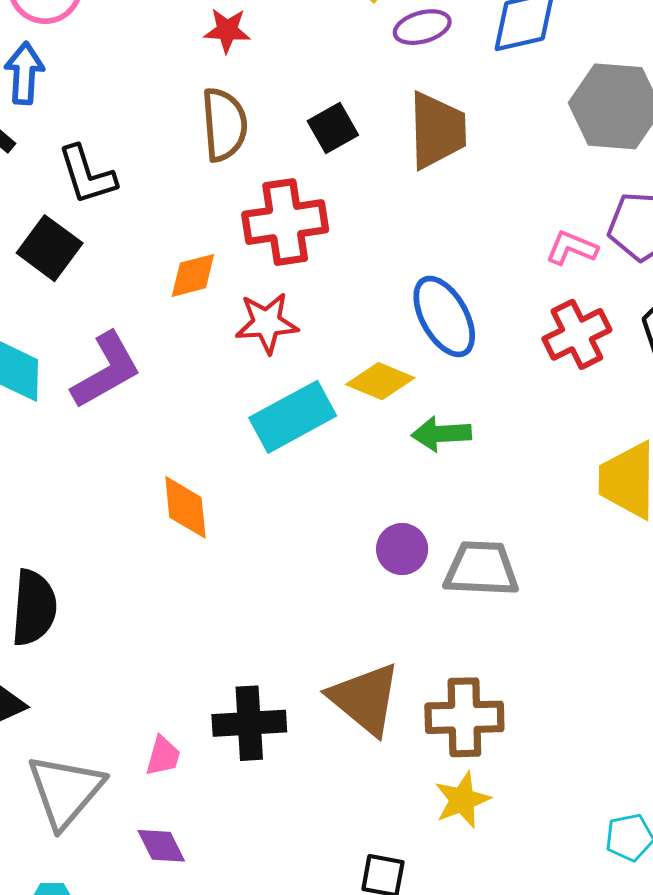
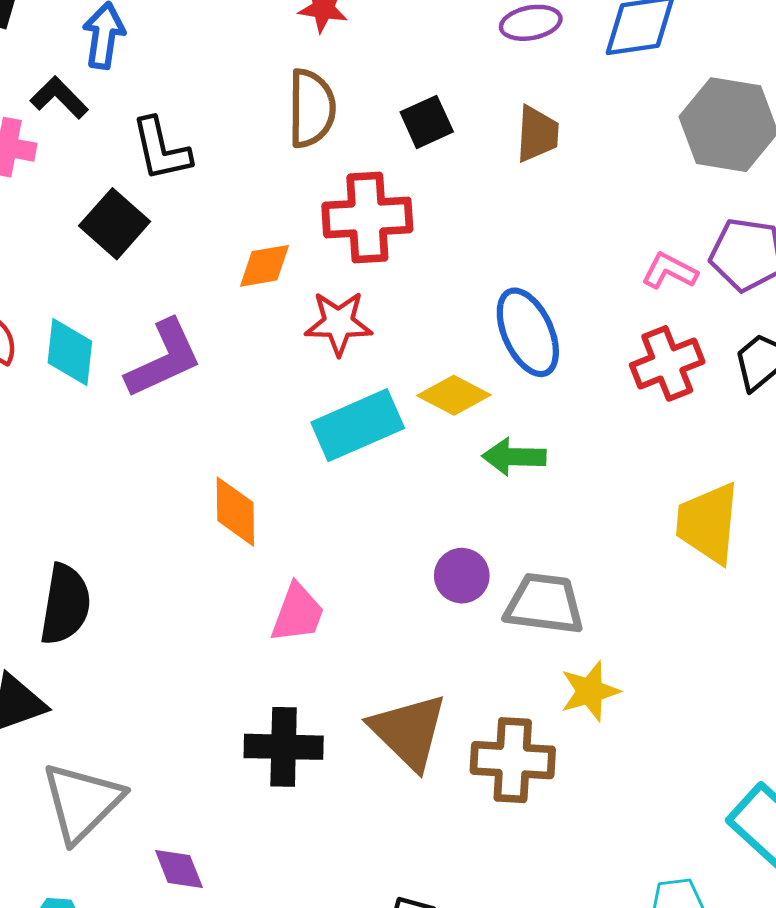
brown trapezoid: (437, 130) -> (537, 134), size x0.7
pink trapezoid: (163, 756) -> (298, 613), moved, size x1.4
yellow star: (462, 800) -> (590, 691), moved

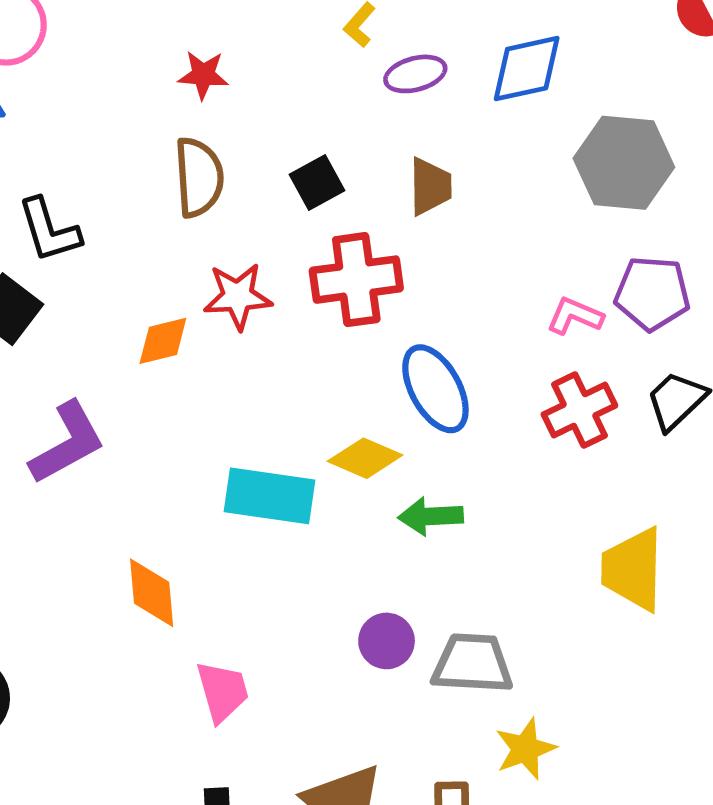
red cross: (367, 218) -> (356, 280), moved
red star: (339, 323) -> (238, 296), moved
cyan rectangle: (358, 425) -> (269, 496), turned 36
pink trapezoid: (298, 613) -> (222, 691), turned -32

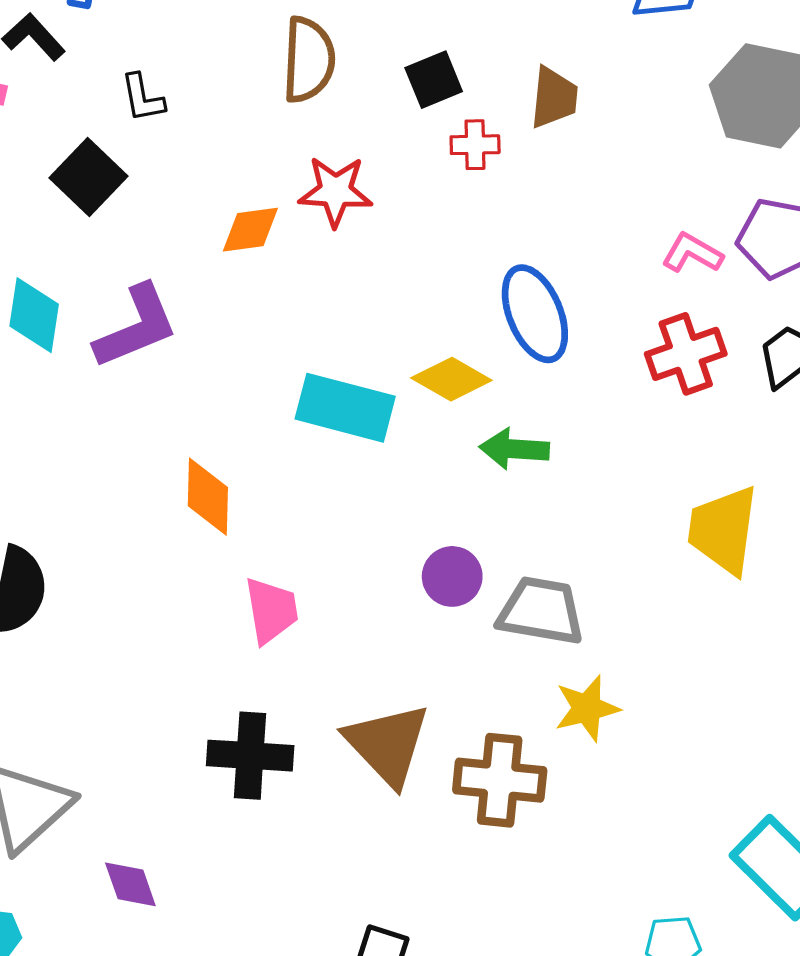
black L-shape: (49, 230) -> (143, 98), size x0.7
red cross: (356, 280) -> (475, 145), moved, size x0.5

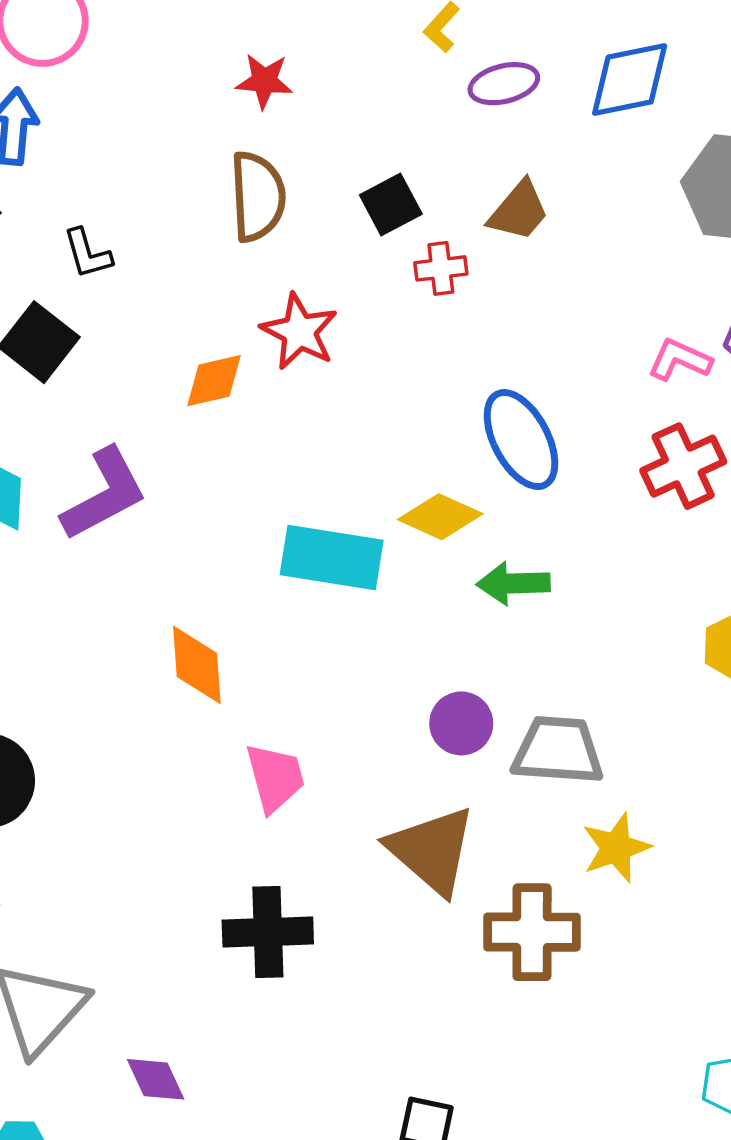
brown trapezoid: (554, 98) -> (519, 211), turned 40
red star: (335, 191) -> (299, 332), turned 30
brown triangle: (387, 744) -> (432, 850), moved

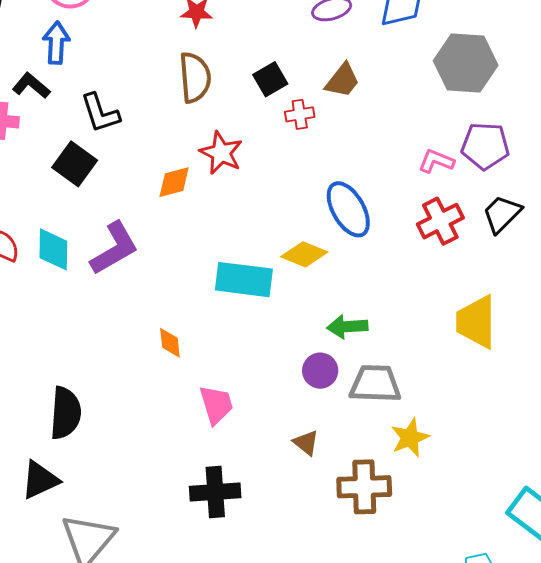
black L-shape: (87, 254) -> (100, 113), size x1.4
green arrow: (513, 583) -> (347, 327), moved
orange diamond: (197, 665) -> (170, 343), size x0.7
brown triangle: (432, 850) -> (306, 443), size x0.5

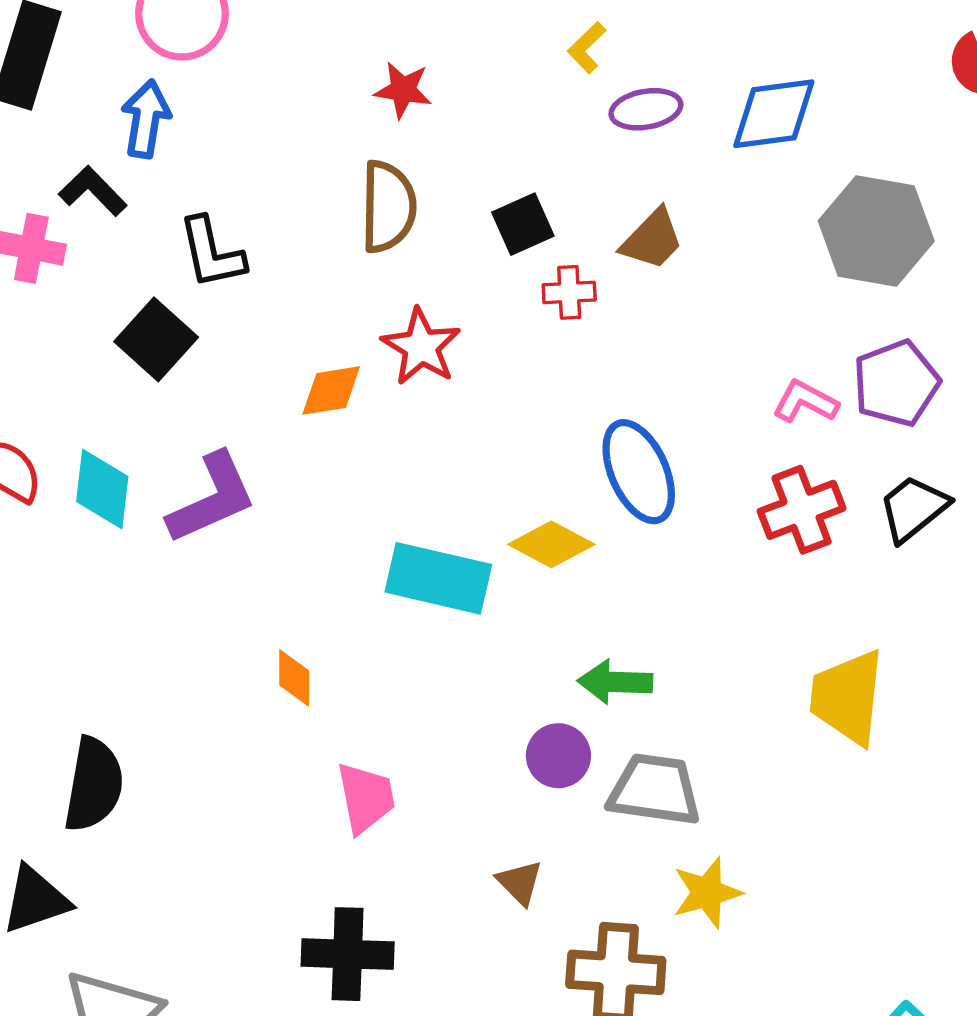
purple pentagon: (485, 146) -> (896, 383), turned -30

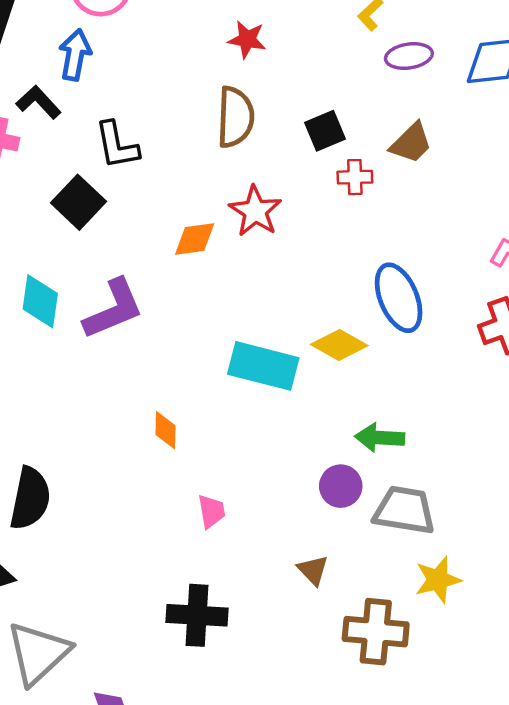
pink trapezoid: (366, 798) -> (211, 511), size x0.7

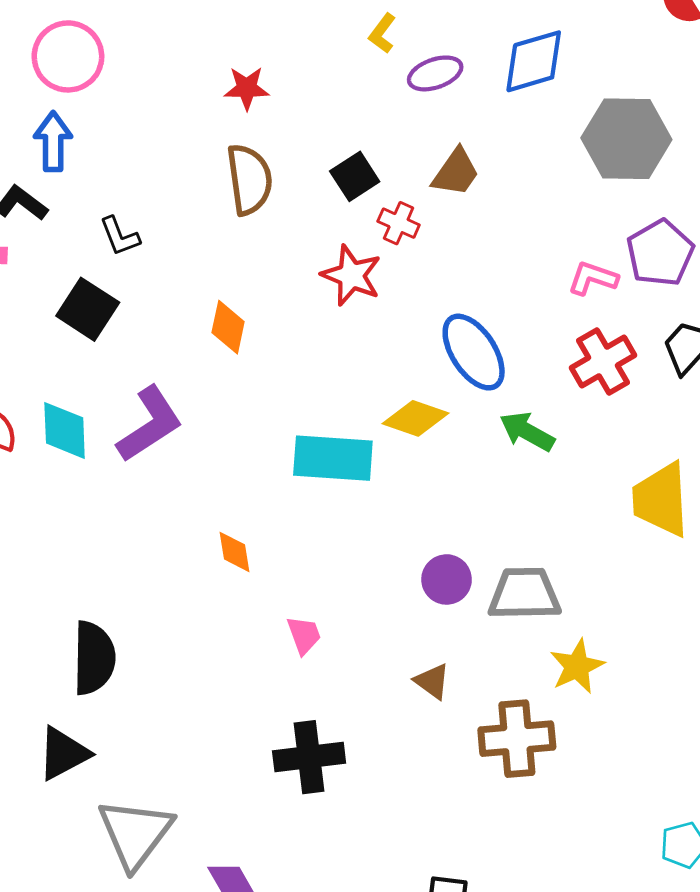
black L-shape: (117, 145) -> (120, 236), size x0.7
red cross: (355, 177) -> (399, 223), turned 36
red star: (255, 211) -> (351, 275), moved
orange diamond: (195, 239) -> (228, 327), turned -60
green arrow: (380, 438) -> (527, 431), moved, turned 36

